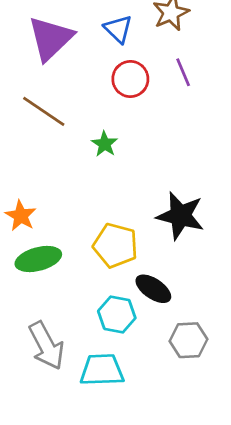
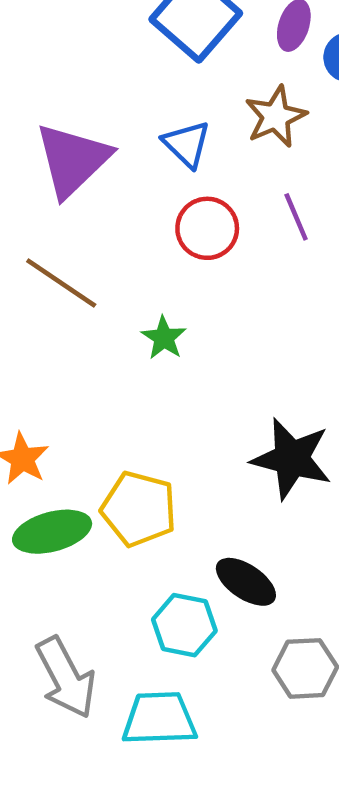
yellow pentagon: (115, 245) -> (139, 509), moved

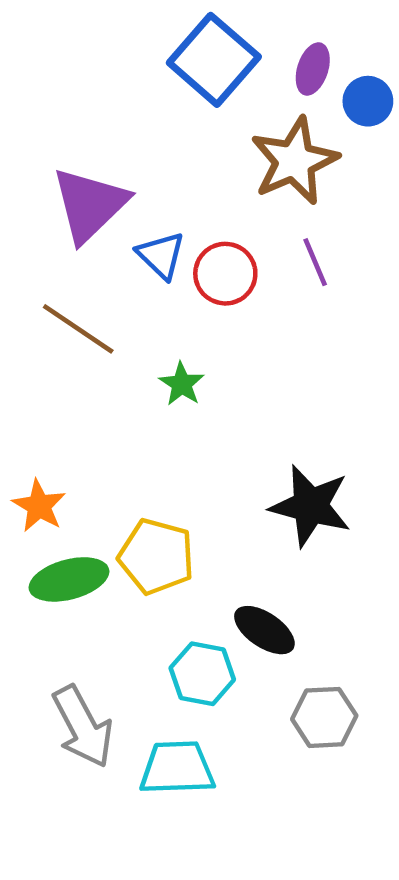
brown star: (276, 117) -> (294, 161), size x1.4
blue triangle: (187, 144) -> (161, 255), moved

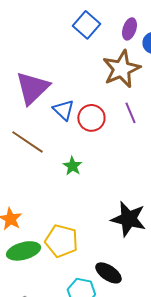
blue square: (214, 60) -> (86, 25), size x0.7

